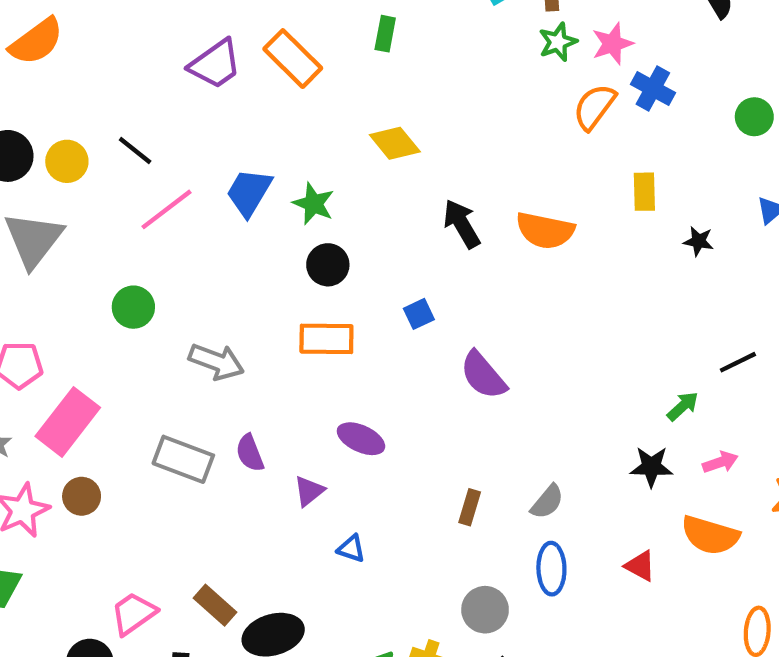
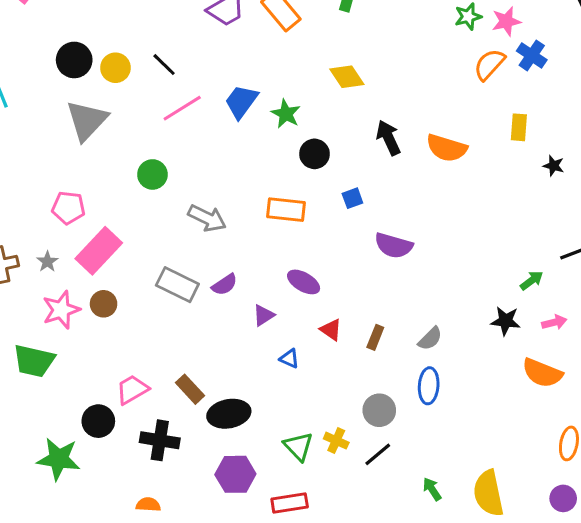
black circle: (328, 265) -> (314, 154), moved
purple semicircle: (483, 375) -> (394, 246), turned -39
purple semicircle: (250, 453) -> (225, 285), turned -108
red triangle: (640, 566) -> (331, 330), moved

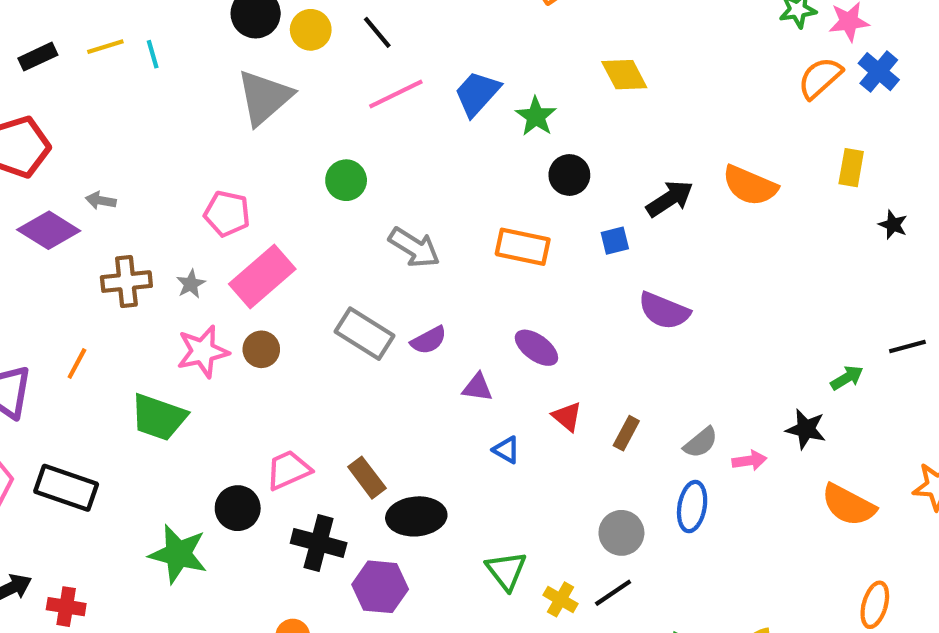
black arrow: (388, 138) -> (670, 199), moved, turned 76
purple triangle: (264, 315) -> (477, 387), turned 35
pink arrow: (554, 322) -> (749, 461), moved
yellow cross: (336, 441) -> (561, 599), moved
purple hexagon: (235, 474) -> (380, 587), moved

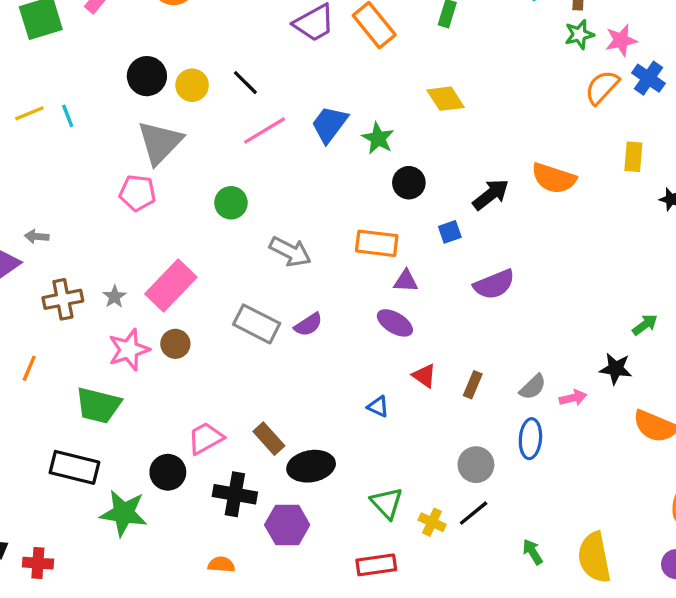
pink pentagon: (227, 214) -> (137, 193), moved
purple semicircle: (664, 311) -> (494, 284), turned -39
purple triangle: (477, 387) -> (406, 281), moved
black rectangle: (66, 488) -> (74, 467), moved

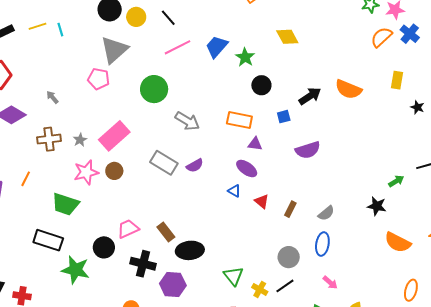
green circle: (231, 203) -> (154, 89), size x1.4
gray arrow: (37, 237) -> (52, 97), moved, turned 40
pink arrow: (573, 398) -> (330, 283), moved, turned 49
blue triangle: (378, 407) -> (234, 191), moved

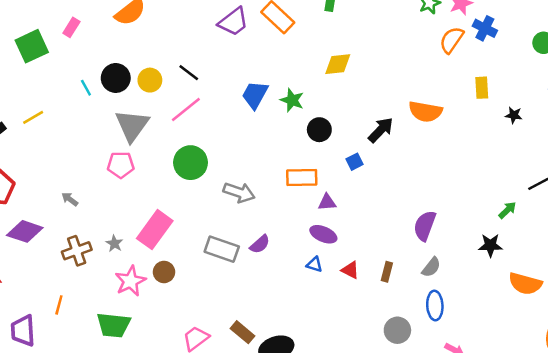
cyan line: (60, 30) -> (86, 88), moved
yellow diamond: (287, 37) -> (338, 64), turned -55
pink line: (178, 47) -> (186, 109), moved
purple semicircle: (308, 150) -> (425, 226), moved, turned 140

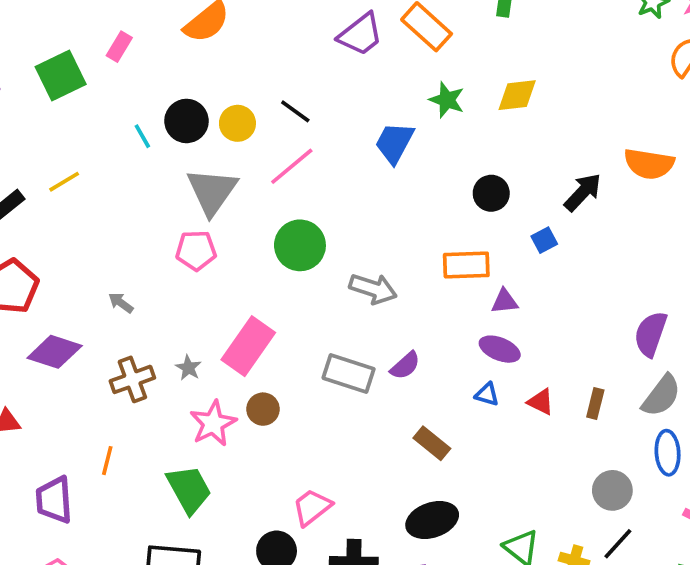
green star: (292, 100) -> (447, 100), moved
gray semicircle: (431, 267) -> (661, 396), size x1.4
green trapezoid: (114, 325) -> (189, 489), turned -124
brown rectangle: (242, 332) -> (432, 443), moved

